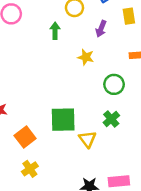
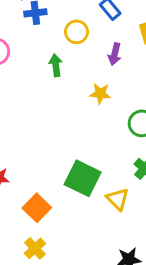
green square: (63, 120) -> (83, 178), turned 36
yellow cross: (30, 169) -> (35, 248), moved

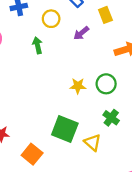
purple arrow: (115, 54) -> (81, 33), turned 42
yellow star: (100, 94) -> (78, 86), moved

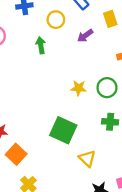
green cross: (111, 118) -> (110, 122), turned -35
yellow triangle: (93, 142) -> (87, 159), moved
orange square: (32, 154) -> (16, 154), moved

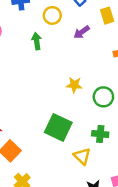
green circle: (107, 88) -> (103, 97), moved
green cross: (110, 122) -> (100, 134), moved

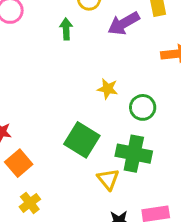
purple arrow: (82, 32) -> (124, 23), size x1.5
green cross: (100, 134) -> (134, 154), size x1.6

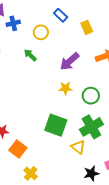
purple arrow: (124, 23) -> (69, 61), moved
green arrow: (66, 29) -> (30, 55), turned -32
green cross: (134, 154) -> (91, 127), turned -30

